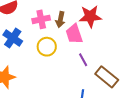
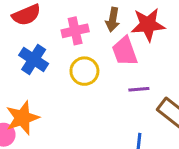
brown arrow: (60, 20) -> (113, 20), moved
purple line: (83, 60) -> (139, 89), turned -64

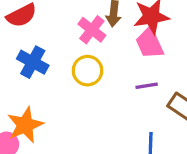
pink cross: (75, 31) -> (92, 30), moved, turned -35
pink trapezoid: (125, 51) -> (150, 43), moved

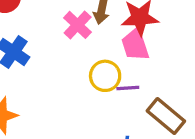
yellow circle: (88, 71) -> (105, 76), moved

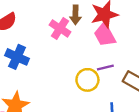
yellow circle: (105, 76) -> (87, 80), moved

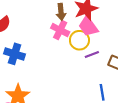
pink cross: (60, 28) -> (60, 30), moved
yellow circle: (87, 80) -> (79, 40), moved

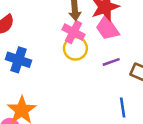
yellow circle: (79, 40) -> (75, 48), moved

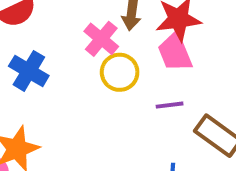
pink cross: (74, 32) -> (101, 39), moved

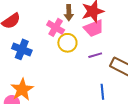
pink trapezoid: (175, 52) -> (94, 28), turned -80

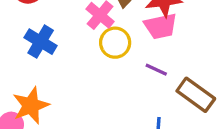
purple line: (95, 55) -> (156, 70), turned 32

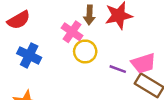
pink trapezoid: (161, 26) -> (143, 63), moved

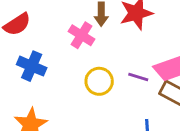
yellow circle: (85, 51) -> (99, 81), moved

